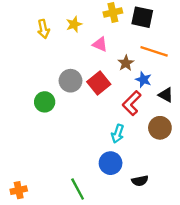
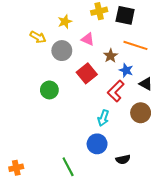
yellow arrow: (43, 29) -> (38, 37), moved, turned -49
gray circle: (71, 81) -> (62, 51), moved
green circle: (45, 102) -> (49, 90), moved

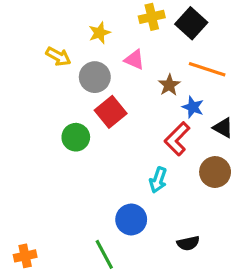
black square: (125, 15) -> (191, 23), turned 30
red square: (87, 73) -> (111, 112), moved
blue circle: (97, 144) -> (131, 220), moved

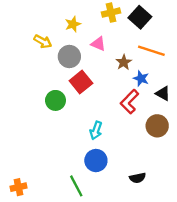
cyan arrow: (158, 180) -> (96, 130), moved

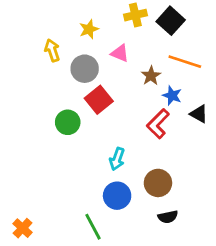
yellow arrow: (43, 41) -> (52, 50), turned -138
brown circle: (157, 126) -> (158, 183), moved
orange cross: (18, 187) -> (23, 228), turned -35

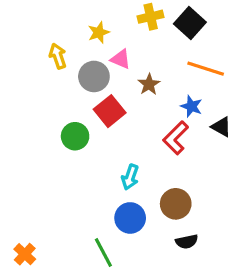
pink triangle: (120, 53) -> (121, 59), moved
brown star: (151, 76) -> (149, 84), moved

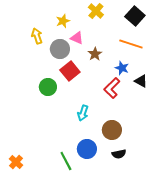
yellow cross: (151, 17) -> (96, 11), turned -35
black square: (190, 23) -> (135, 16), moved
blue circle: (130, 218) -> (87, 149), moved

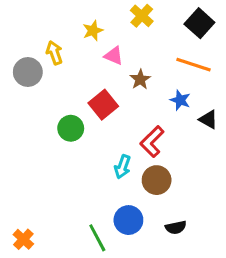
gray circle: (60, 49) -> (28, 72), moved
red L-shape: (112, 88) -> (152, 142), moved
brown circle: (112, 130) -> (157, 180), moved

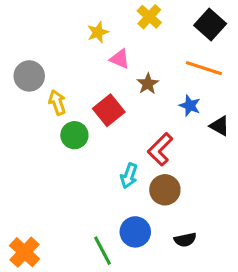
yellow arrow: (54, 53) -> (57, 102), moved
orange cross: (23, 239) -> (25, 252), size x1.4

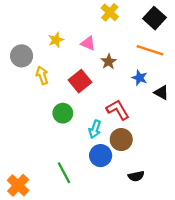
yellow star: (98, 32) -> (56, 40), moved
green circle: (74, 135) -> (63, 113), moved
red L-shape: (160, 149) -> (118, 110), turned 105
blue circle: (135, 232) -> (101, 156), moved
green line: (103, 251) -> (64, 173), moved

